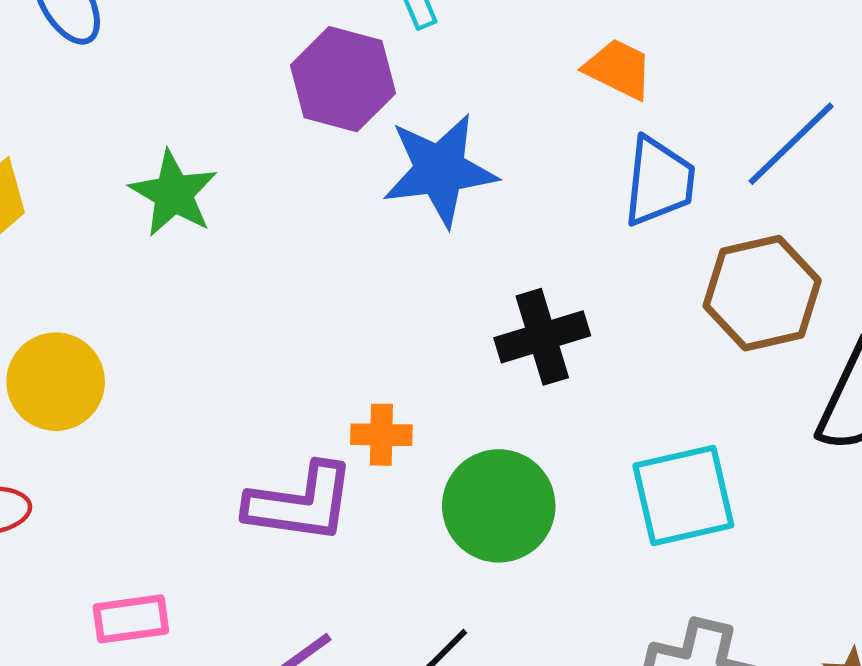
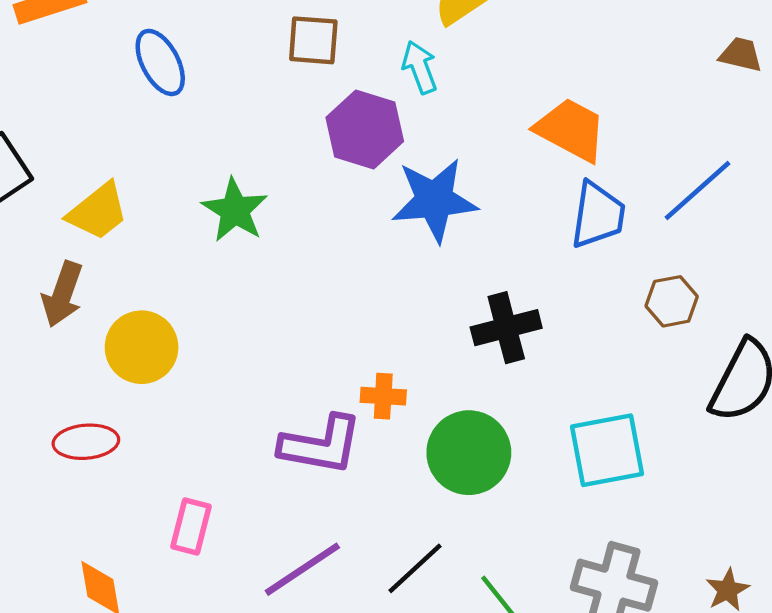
orange trapezoid: (619, 69) -> (571, 130), size x1.4
brown hexagon: (762, 293) -> (672, 301), size x0.6
pink rectangle: (131, 619) -> (191, 527), turned -70

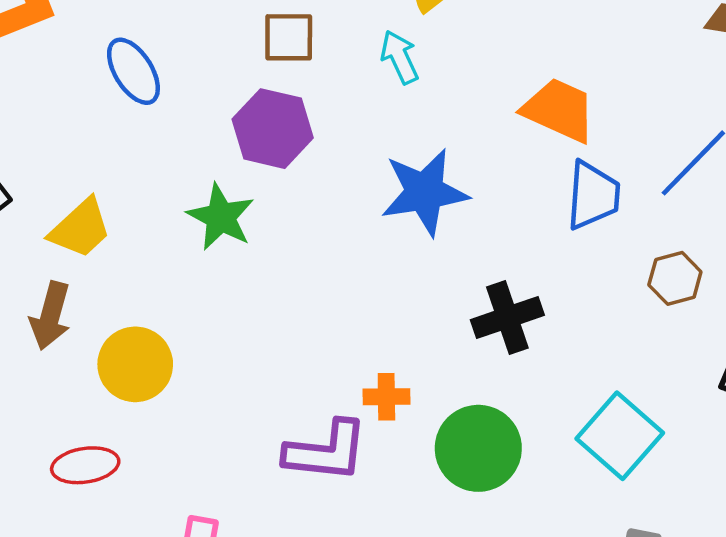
purple hexagon: (365, 129) -> (273, 129), moved
cyan square: (607, 450) -> (620, 436), turned -34

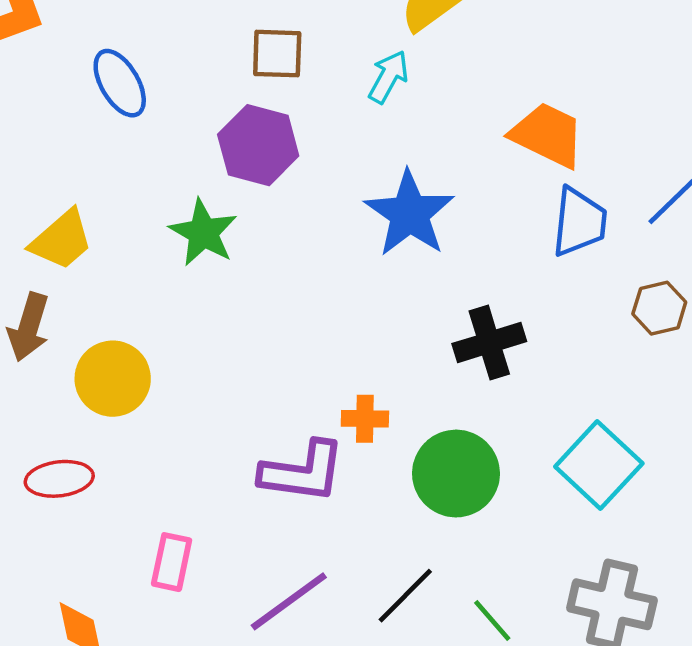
cyan arrow: (400, 57) -> (388, 77), turned 52
blue star: (425, 192) -> (409, 214), turned -30

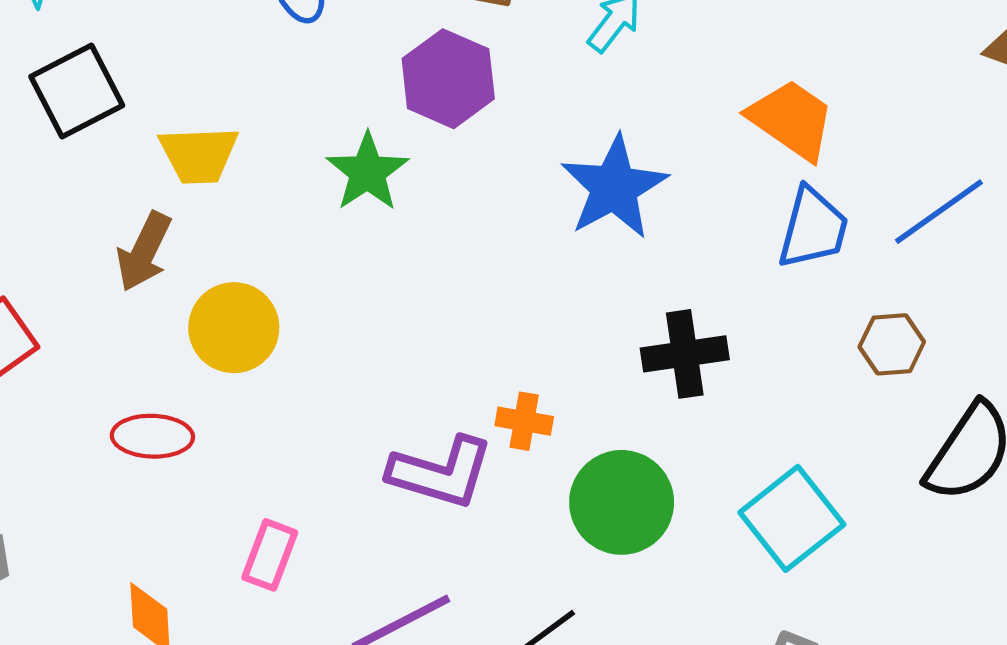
yellow trapezoid: (62, 240) -> (199, 155), turned 30

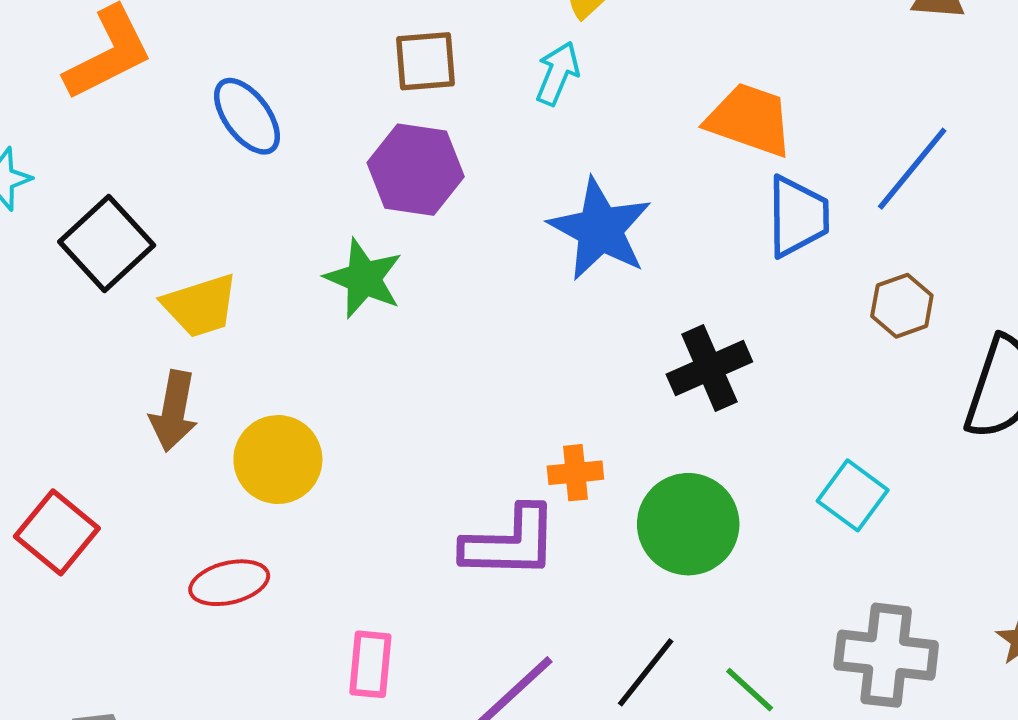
black square: (77, 91) -> (107, 244), moved
cyan square: (792, 518) -> (853, 495), size x0.7

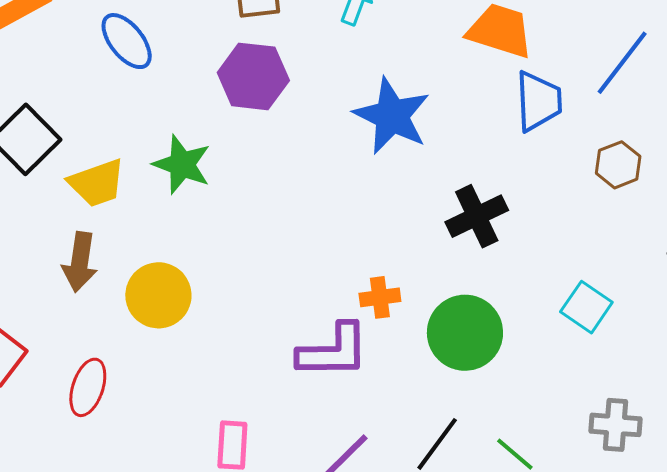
green star: (364, 278) -> (182, 165), moved
red ellipse: (229, 583) -> (88, 387), moved, turned -56
gray cross: (886, 655) -> (615, 425), size x0.7

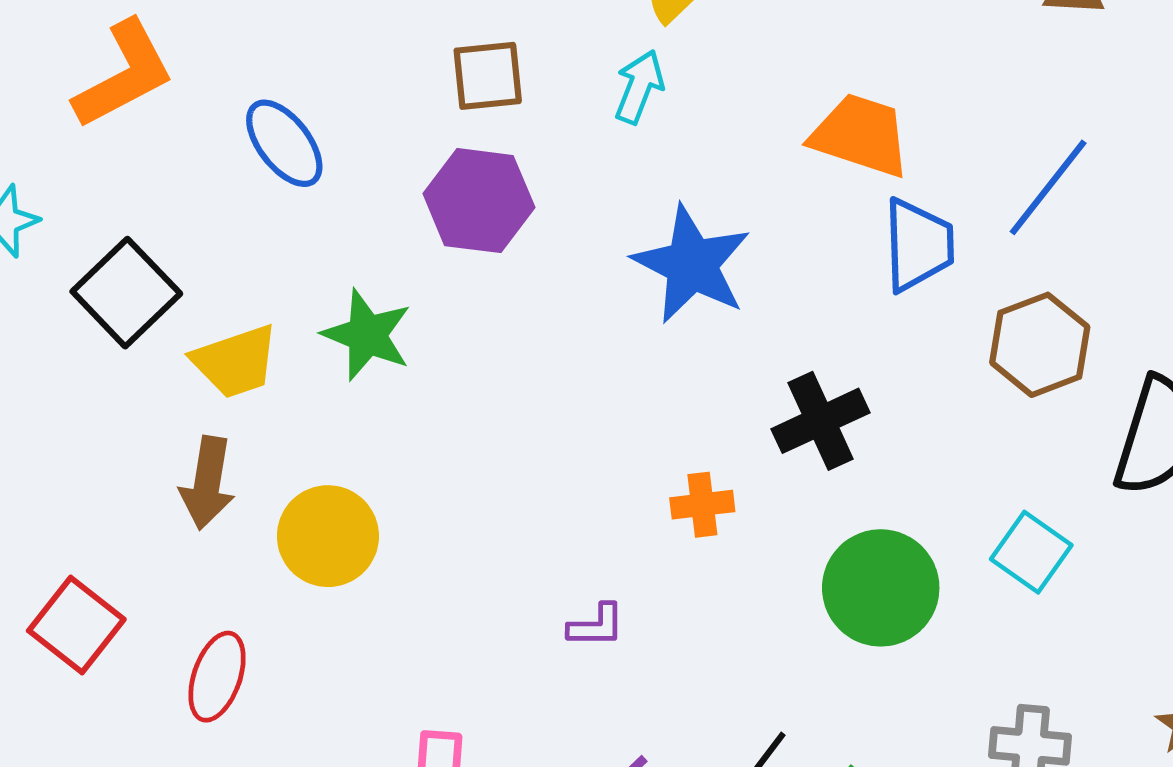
brown hexagon: (618, 165) -> (1040, 345), size x1.4
orange cross: (380, 297) -> (702, 505), moved
cyan square: (586, 307) -> (1031, 552), moved
green circle: (465, 333) -> (881, 588), moved
purple L-shape: (333, 351) -> (596, 626), size x0.5

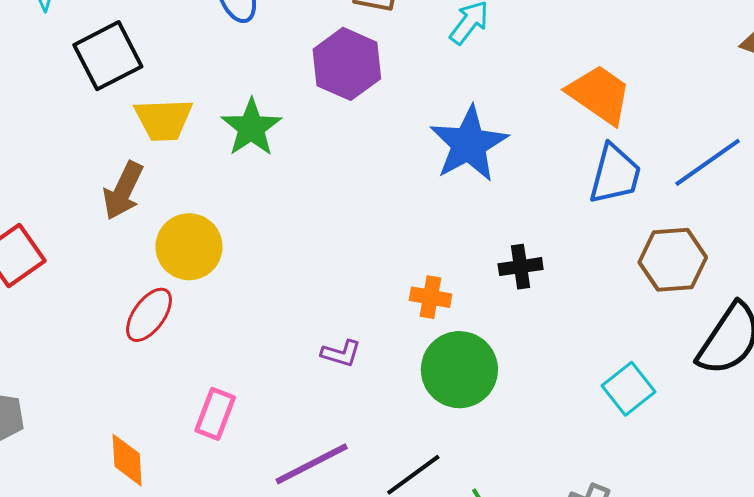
black cross: (820, 421) -> (521, 267), size x0.7
green circle: (881, 588) -> (459, 370), moved
red ellipse: (217, 677) -> (149, 315), moved

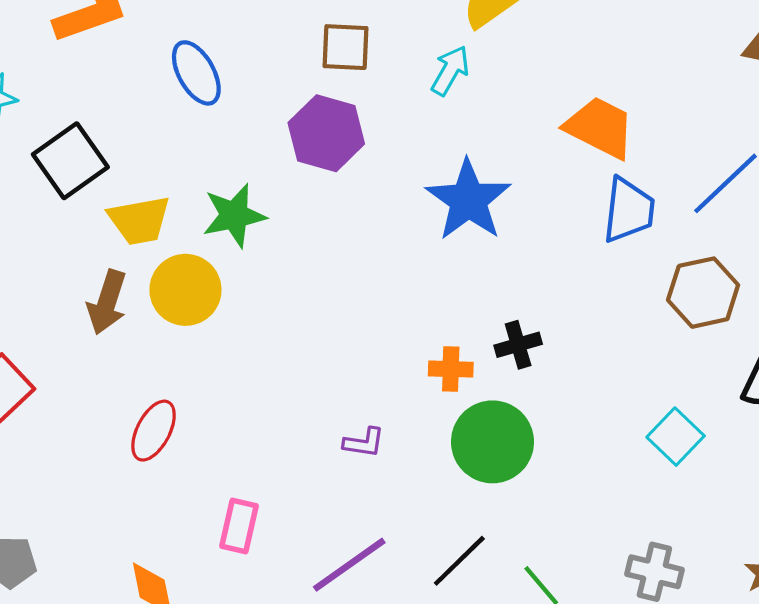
green star: (251, 127) -> (234, 215), turned 30
yellow circle: (189, 247) -> (185, 290), moved
black cross: (521, 267) -> (518, 345), moved

